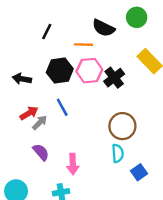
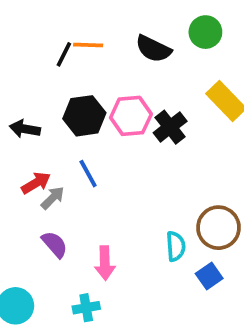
orange line: (83, 45) -> (88, 45), moved
brown circle: (122, 126) -> (218, 228), moved

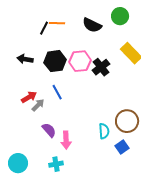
black arrow: (25, 129) -> (25, 59), moved
purple semicircle: (55, 244) -> (49, 130), moved

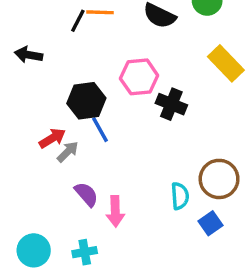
black arrow: (25, 59) -> (29, 55), moved
black hexagon: (55, 61) -> (86, 101), moved
black cross: (101, 67) -> (171, 104), moved, turned -30
cyan cross: (56, 164) -> (85, 252), moved

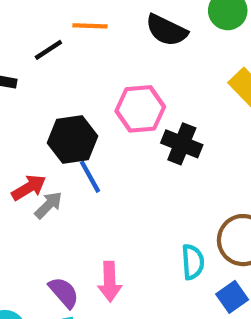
black line: (78, 21) -> (48, 50), moved, turned 30
purple semicircle: (86, 194) -> (64, 293), moved

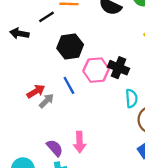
pink hexagon: (140, 109) -> (96, 70), moved
black hexagon: (72, 139) -> (70, 46), moved
cyan semicircle: (193, 262) -> (131, 98), moved

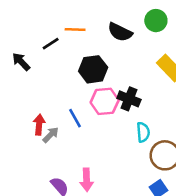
black arrow: (19, 33) -> (21, 62), turned 36
black hexagon: (70, 46) -> (93, 69), moved
red arrow: (36, 91) -> (39, 125), turned -54

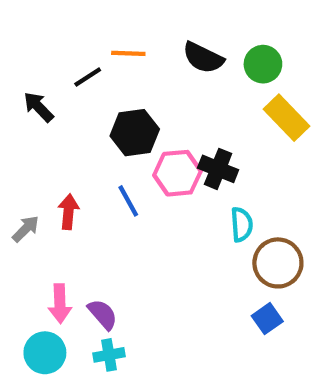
green circle: (156, 21) -> (263, 64), moved
black hexagon: (93, 69) -> (135, 133), moved
gray arrow: (51, 135) -> (26, 229), moved
pink arrow: (87, 180) -> (60, 304), moved

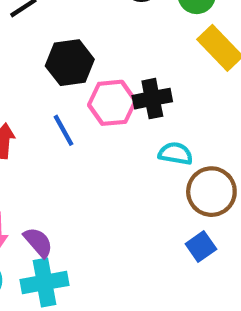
black cross: (218, 169) -> (152, 99), turned -33
cyan semicircle: (242, 224) -> (176, 154), turned -76
cyan cross: (109, 355) -> (44, 282), size x1.5

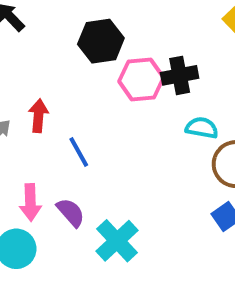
blue line: (64, 130) -> (79, 152), moved
cyan cross: (44, 282) -> (117, 241), moved, turned -33

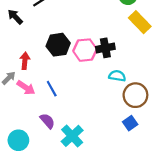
black hexagon: (101, 41) -> (58, 45), moved
red arrow: (38, 116) -> (25, 61), moved
pink arrow: (30, 202) -> (26, 88), moved, turned -54

